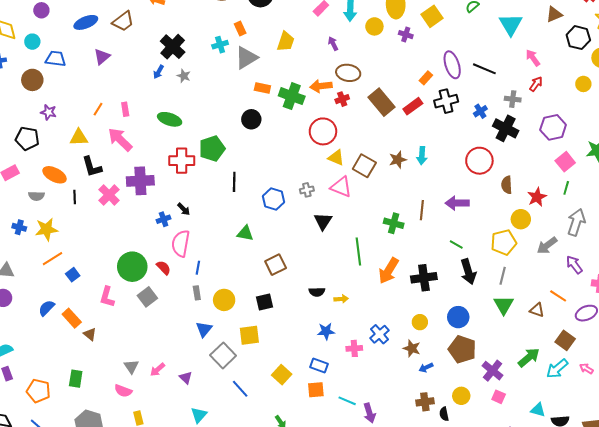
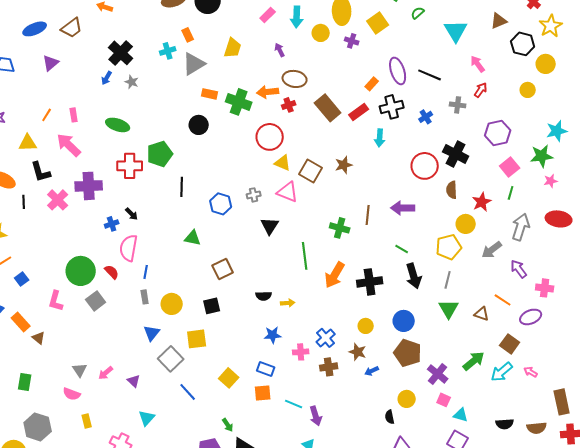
black cross: (506, 128) -> (456, 154), moved
cyan arrow: (422, 156) -> (380, 138), moved
brown cross: (425, 402) -> (329, 367), moved
cyan triangle: (538, 410) -> (461, 415), moved

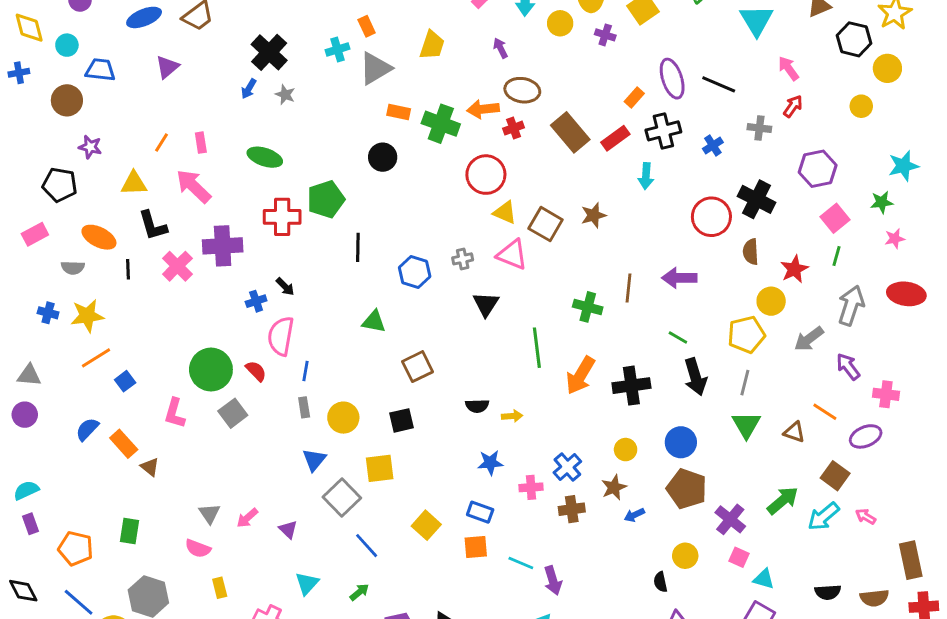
green star: (542, 156) -> (882, 202), size x0.7
brown star: (358, 352) -> (614, 487), turned 30
green arrow: (228, 425) -> (359, 592), moved, turned -96

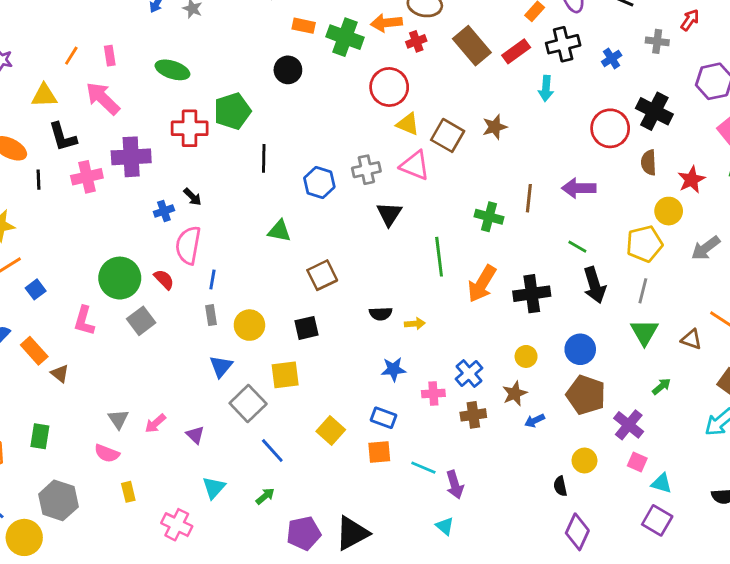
gray cross: (463, 259) -> (366, 170), size x1.4
pink cross: (177, 266) -> (87, 177), turned 32
green arrow: (783, 500) -> (661, 386), moved, size x0.6

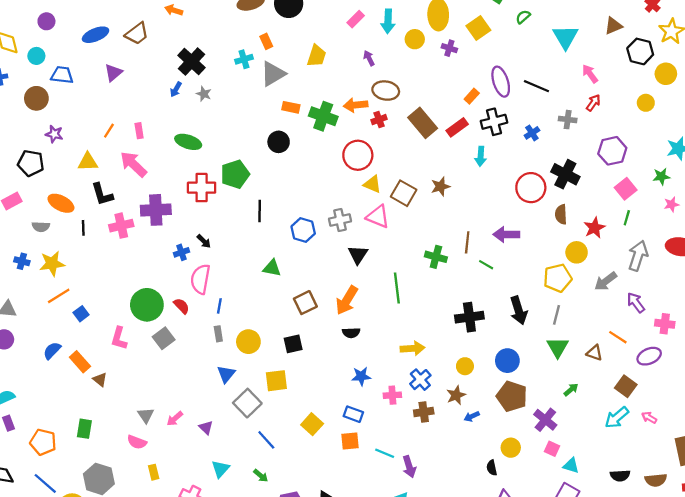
green line: (577, 247) -> (486, 265), moved
orange arrow: (482, 284) -> (347, 300), moved
yellow arrow: (415, 324) -> (413, 348), moved, size x1.5
green arrow: (265, 496) -> (261, 476), turned 80

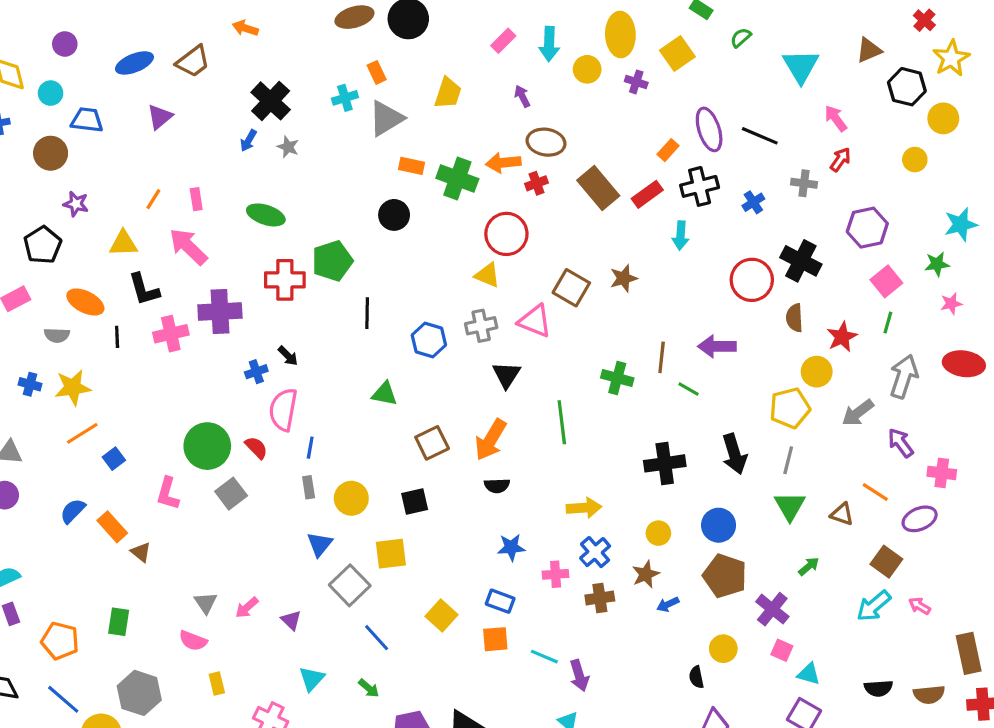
black pentagon: (31, 163) -> (43, 245), turned 30
yellow triangle: (372, 184) -> (487, 275), moved

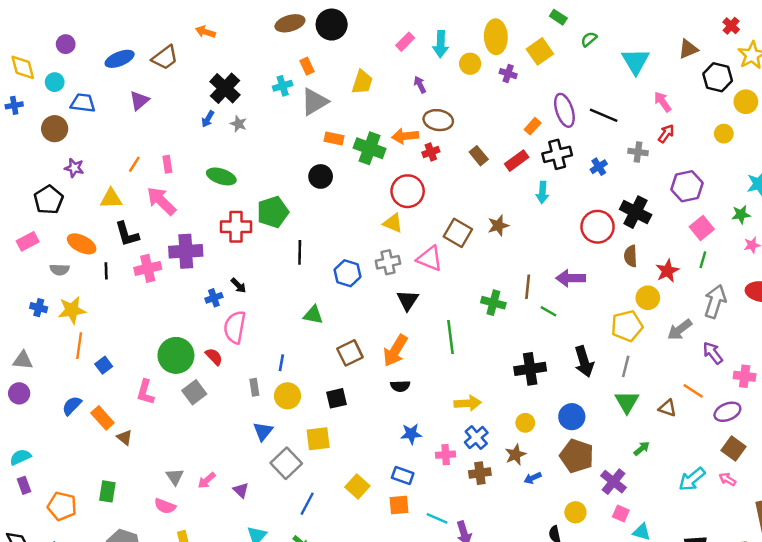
brown rectangle: (598, 188) -> (479, 156), size x0.6
orange line: (82, 433) -> (79, 346), turned -50
blue line: (310, 448) -> (281, 363), moved
brown square: (886, 562) -> (734, 449), moved
blue line: (377, 638) -> (307, 504), turned 70

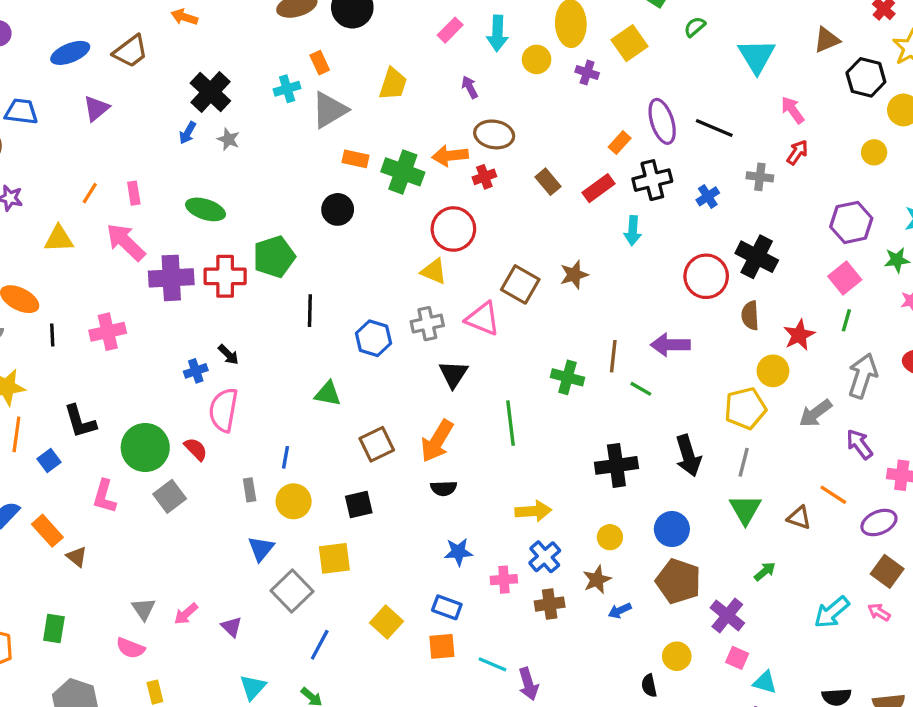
purple hexagon: (687, 186) -> (851, 222), moved
black L-shape: (127, 234) -> (80, 421), moved
purple cross: (186, 251) -> (171, 278), moved

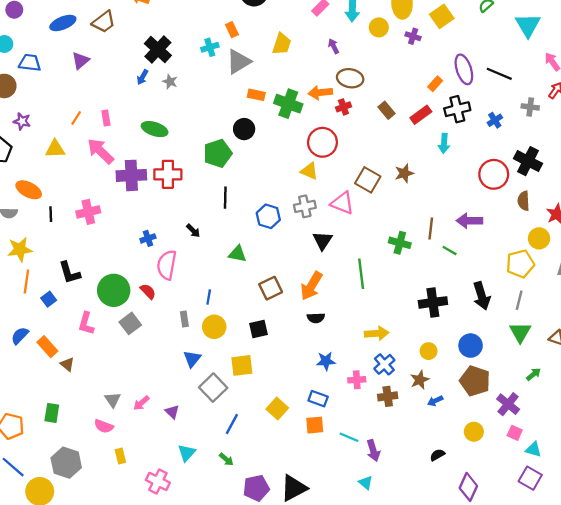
green pentagon: (274, 257) -> (218, 153), moved
black arrow: (228, 355) -> (193, 231), moved
black semicircle: (649, 686) -> (437, 455), moved, turned 72

